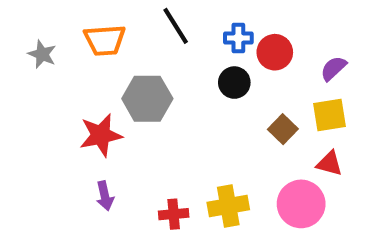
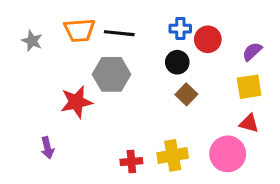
black line: (176, 26) -> (119, 33), moved, turned -52
brown square: (283, 129) -> (186, 94), moved
purple arrow: (105, 196) -> (47, 148), moved

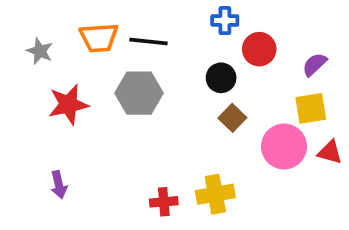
blue cross: (180, 29) -> (225, 21), moved
red star: (76, 102) -> (68, 105), moved
red triangle: (249, 123) -> (330, 152), moved
pink circle: (228, 154) -> (284, 146), moved

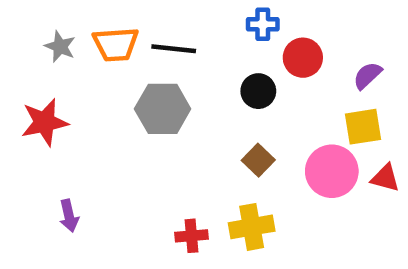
gray star: (40, 51) -> (60, 47), moved
red star: (68, 105) -> (44, 122), moved
brown square: (232, 118) -> (258, 160), moved

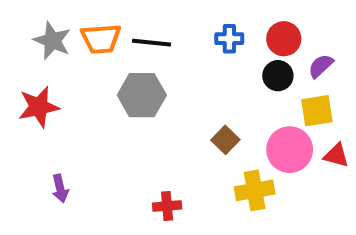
blue cross: (263, 24) -> (229, 39), moved
gray star: (60, 47) -> (52, 41), size x1.4
red circle: (303, 58) -> (284, 39), moved
black circle: (258, 91) -> (278, 76), moved
yellow cross: (252, 227) -> (255, 190), moved

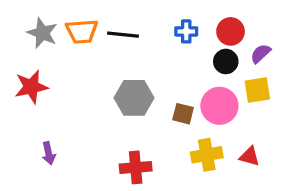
gray hexagon: (142, 95) -> (134, 98), moved
brown square: (225, 140) -> (183, 114), turned -30
pink circle: (290, 150) -> (219, 106), moved
red triangle: (336, 155) -> (249, 156), moved
red cross: (167, 206) -> (136, 167), size x1.4

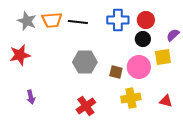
blue cross: (186, 31) -> (118, 20), size x1.5
purple semicircle: (261, 54) -> (173, 35), moved
red triangle: (249, 156) -> (166, 101), moved
red cross: (136, 167) -> (86, 106), turned -30

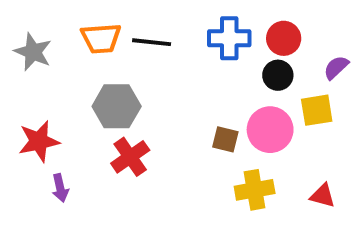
gray star: (27, 21) -> (33, 52), moved
red star: (20, 55) -> (39, 141), moved
gray hexagon: (85, 62) -> (117, 106), moved
red cross: (86, 106) -> (130, 157), moved

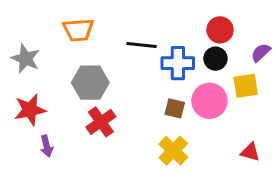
blue cross: (229, 38) -> (178, 63), moved
black line: (152, 42) -> (142, 45), moved
gray star: (33, 52) -> (25, 59), moved
yellow cross: (255, 190) -> (173, 151), moved, turned -36

